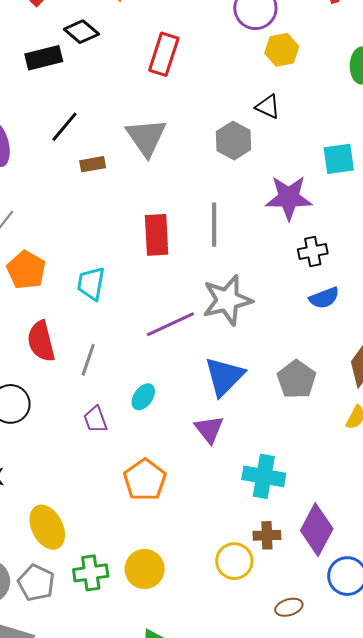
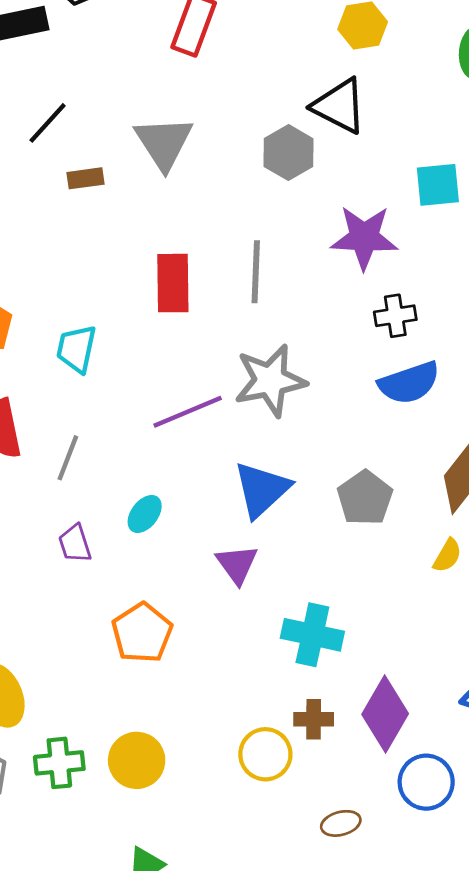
black triangle: (268, 107) -> (339, 106), size x1.6
blue semicircle: (324, 298) -> (409, 383), size x1.4

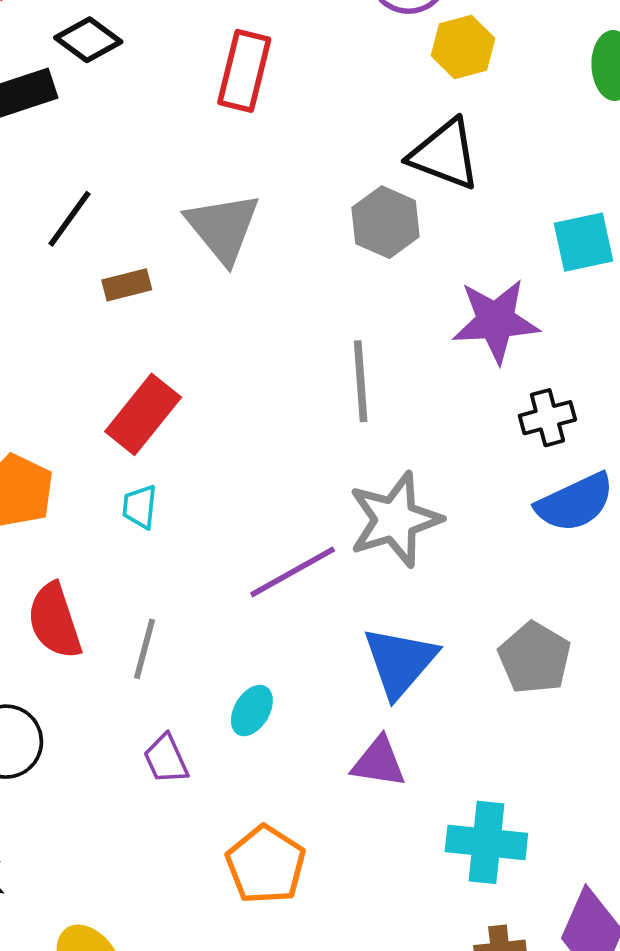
red rectangle: (173, 283) -> (143, 414), moved, turned 46
cyan trapezoid: (76, 349) -> (140, 507), size x0.7
purple triangle: (237, 564) -> (379, 762), turned -39

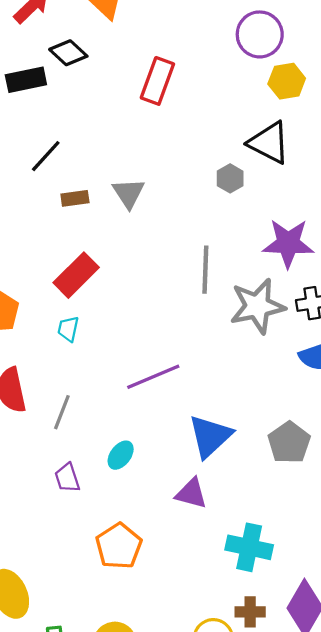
gray hexagon: (386, 222) -> (230, 178), size x0.7
gray triangle: (223, 228) -> (129, 193), moved, size x0.7
gray star: (395, 520) -> (257, 306), moved

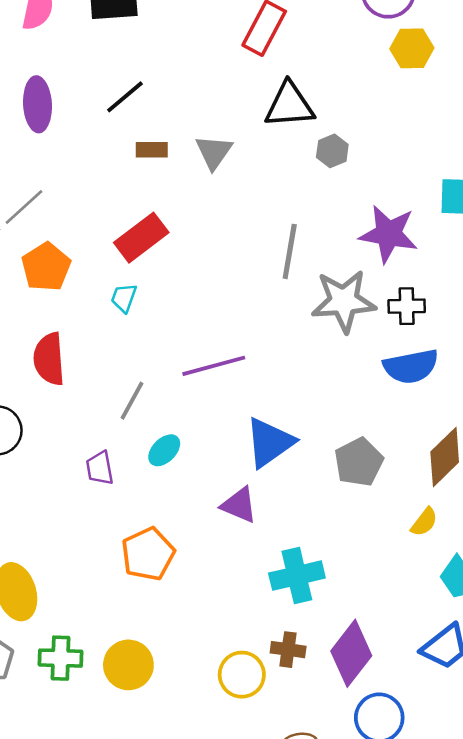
black triangle: (269, 143) -> (289, 105), moved, turned -39
gray line: (62, 412) -> (132, 401), moved
cyan cross: (249, 547) -> (297, 576), turned -33

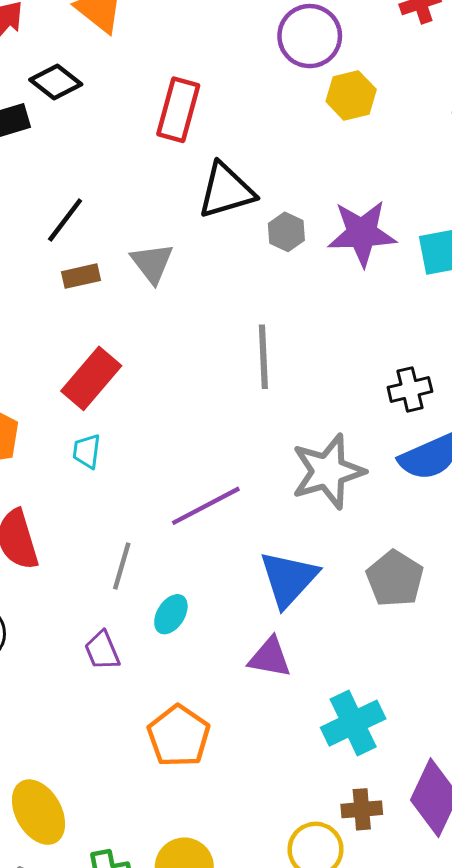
black line: (125, 97) -> (65, 220), moved
purple star: (389, 234) -> (362, 233), moved
gray star: (344, 301) -> (328, 471), moved

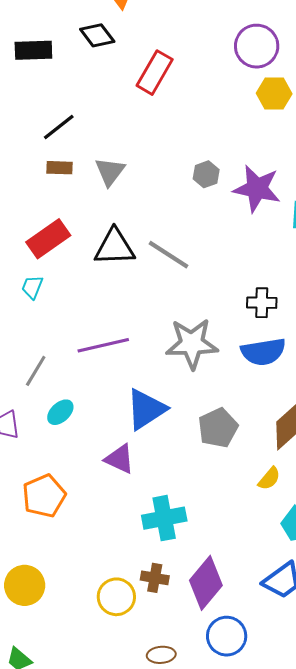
black diamond: (56, 82) -> (97, 35), moved
black triangle: (226, 191) -> (115, 247), moved
gray line: (263, 357) -> (168, 255), turned -69

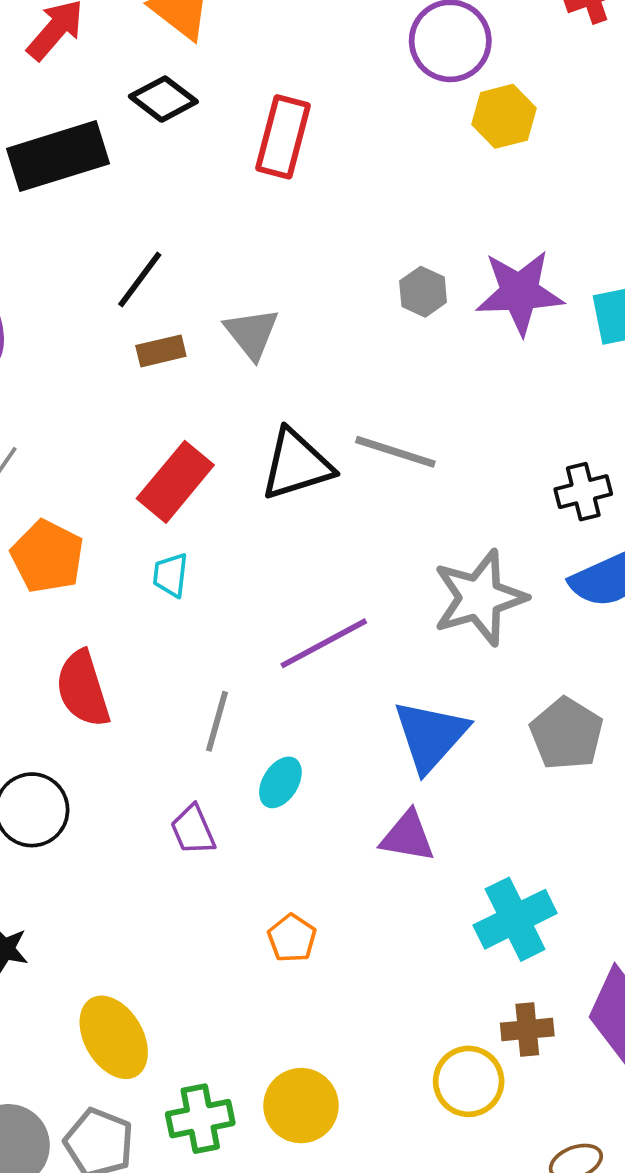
black rectangle: (33, 50) -> (58, 156), size x1.4
orange pentagon: (44, 496) -> (292, 938), size x0.6

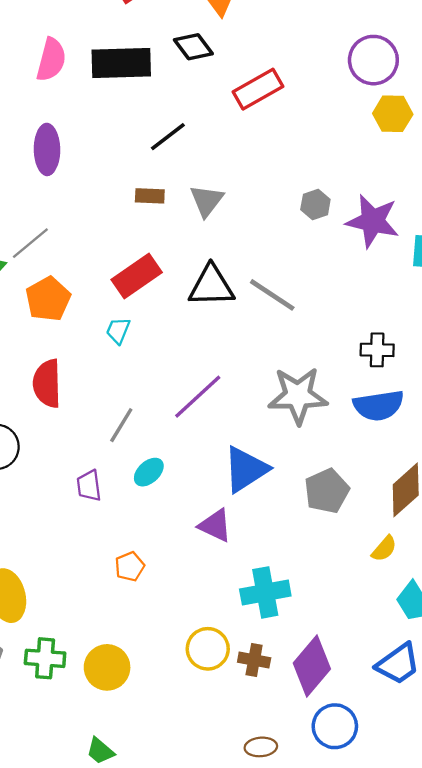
red rectangle: (283, 137) -> (258, 89), turned 30
black line: (140, 279) -> (168, 137), moved
purple line: (324, 643) -> (198, 397), turned -30
yellow circle: (469, 1081) -> (208, 649), moved

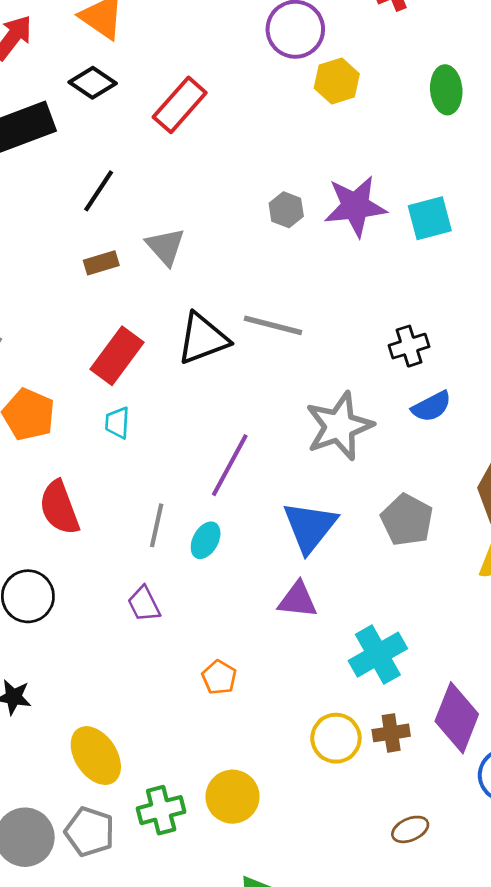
blue semicircle: (379, 405) -> (432, 406), size x0.7
cyan ellipse: (149, 472) -> (206, 540), moved
brown ellipse: (261, 747) -> (410, 829), moved

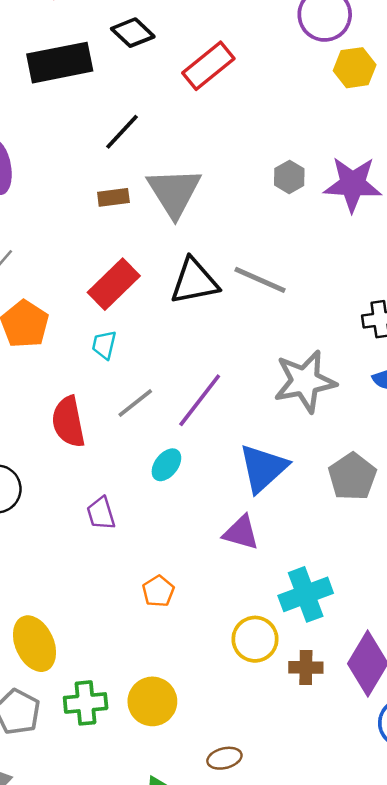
gray triangle: (165, 247) -> (174, 192), size x1.5
red semicircle: (59, 508) -> (68, 422), moved
gray line: (157, 525) -> (135, 403), moved, turned 30
yellow circle: (336, 738) -> (255, 639), moved
brown ellipse: (410, 829) -> (224, 758), moved

